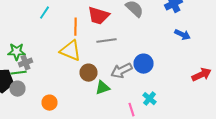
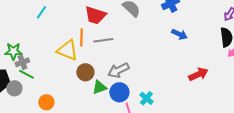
orange line: (76, 27) -> (81, 37), moved
blue circle: (144, 64) -> (119, 92), moved
green line: (18, 73) -> (26, 74), moved, turned 35

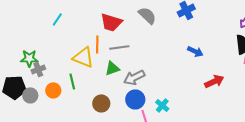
blue arrow: (179, 34) -> (195, 51), moved
brown circle: (85, 72) -> (101, 103), moved
green line: (26, 74) -> (72, 81), moved, turned 49
green triangle: (99, 87) -> (112, 68), moved
orange circle: (46, 102) -> (53, 90), moved

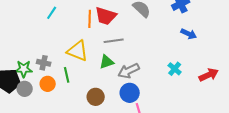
orange line: (97, 44) -> (90, 19), moved
blue arrow: (195, 51) -> (189, 34), moved
green star: (29, 58) -> (24, 69), moved
gray cross: (38, 69) -> (44, 63), moved, turned 32
cyan cross: (162, 105) -> (175, 69), moved

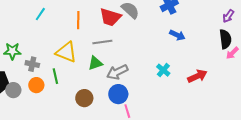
red trapezoid: (106, 16) -> (110, 17), moved
green star: (24, 69) -> (12, 51), moved

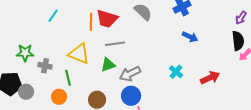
red trapezoid: (110, 17) -> (107, 19), moved
orange circle: (36, 85) -> (59, 97), moved

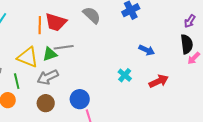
blue arrow: (190, 37) -> (147, 50), moved
green triangle: (108, 65) -> (50, 54), moved
gray arrow: (130, 74) -> (48, 77), moved

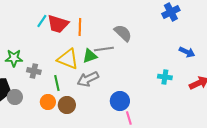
gray semicircle: (92, 15) -> (123, 33), moved
red trapezoid: (56, 22) -> (58, 24), moved
cyan cross: (125, 75) -> (165, 77), turned -32
brown circle: (46, 103) -> (67, 105), moved

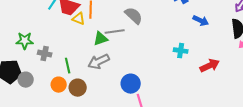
blue arrow: (187, 52) -> (201, 21), moved
yellow triangle: (68, 59) -> (79, 19), moved, size x0.6
cyan cross: (165, 77) -> (181, 51), moved

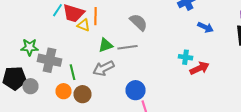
gray line: (115, 32) -> (128, 47), moved
gray cross: (45, 54) -> (50, 60), size x1.6
red arrow: (210, 66) -> (200, 68), moved

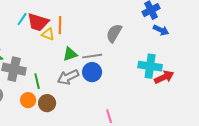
gray semicircle: (138, 22) -> (114, 33), moved, turned -102
blue arrow: (206, 27) -> (161, 30), moved
cyan cross: (186, 57) -> (150, 66), size x1.6
blue circle: (136, 90) -> (92, 72), moved

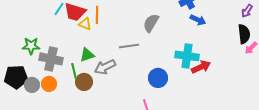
green triangle: (70, 54) -> (87, 55), moved
blue circle: (92, 72) -> (158, 78), moved
orange circle: (28, 100) -> (49, 84), moved
brown circle: (47, 103) -> (84, 82), moved

